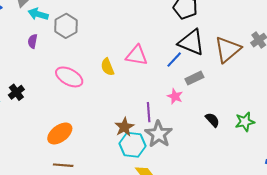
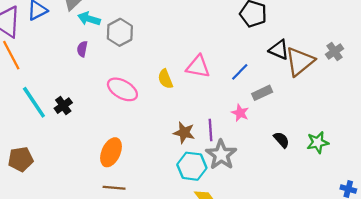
black triangle: (191, 42) -> (279, 50), moved, size x0.7
brown star: (124, 127) -> (184, 133), moved, turned -30
orange ellipse: (60, 133) -> (111, 152), turned -30

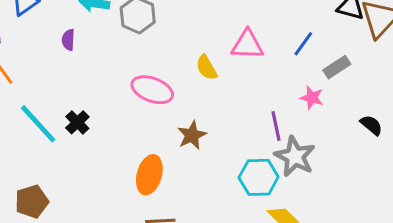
purple semicircle: (82, 49) -> (68, 40), moved
brown star: (184, 133) -> (192, 135), moved, turned -30

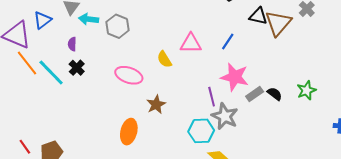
gray rectangle: (337, 67) -> (255, 94), moved
pink star: (312, 98) -> (235, 77), size x1.8
black cross: (77, 122) -> (77, 68), moved
cyan line: (38, 124) -> (51, 72), moved

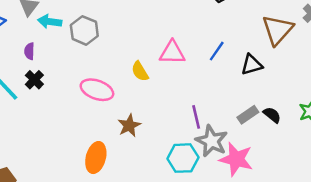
black triangle: (258, 16) -> (252, 65), moved, turned -30
pink star: (235, 77) -> (236, 159), moved

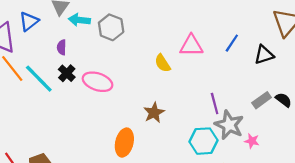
pink ellipse: (97, 90) -> (98, 82), moved
pink star: (236, 159) -> (252, 141), size x0.5

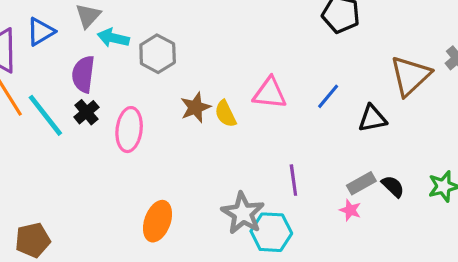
purple semicircle: (62, 47) -> (83, 74), size x1.6
pink ellipse: (98, 82) -> (129, 130), turned 72
brown star: (154, 113) -> (195, 107), moved
gray star: (229, 125) -> (243, 213), moved
pink star: (252, 141) -> (350, 210), moved

